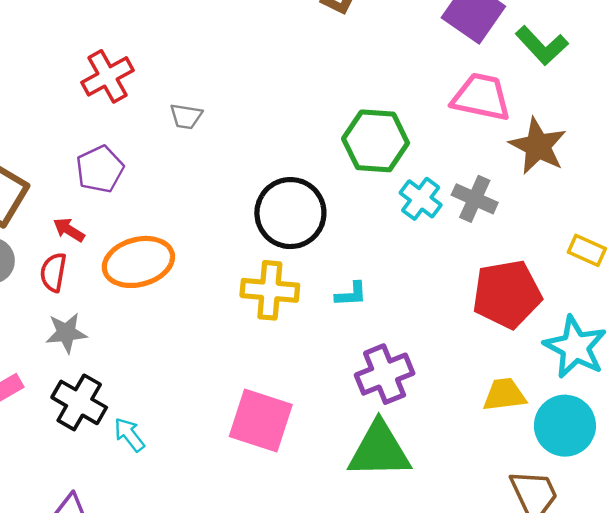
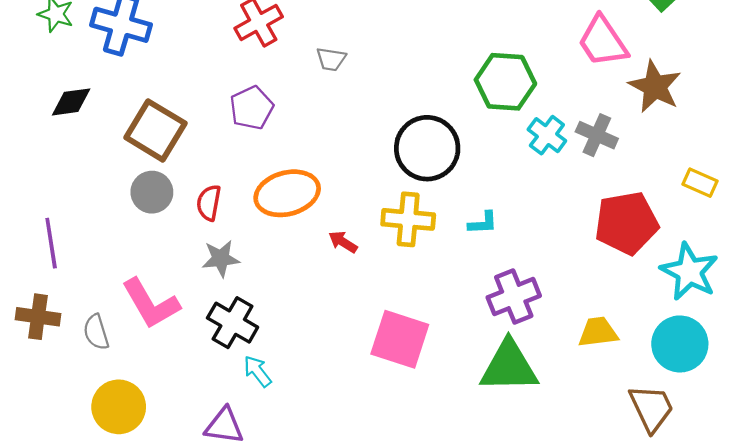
pink trapezoid: (481, 97) -> (603, 41), turned -136
red arrow: (69, 230) -> (343, 242), moved
yellow trapezoid: (504, 395) -> (598, 332), moved
cyan arrow: (129, 435) -> (257, 371), moved

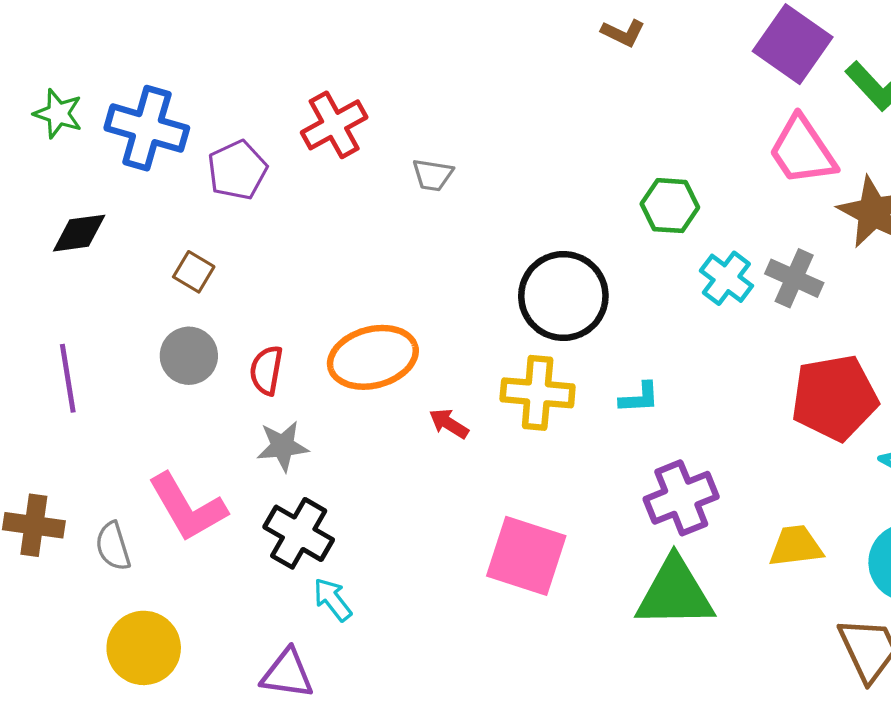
green hexagon: (505, 82) -> (670, 206), size x0.7
purple pentagon: (252, 108) -> (237, 170), moved
brown square: (155, 130) -> (194, 272), size x0.5
purple line: (51, 243) -> (68, 378), moved

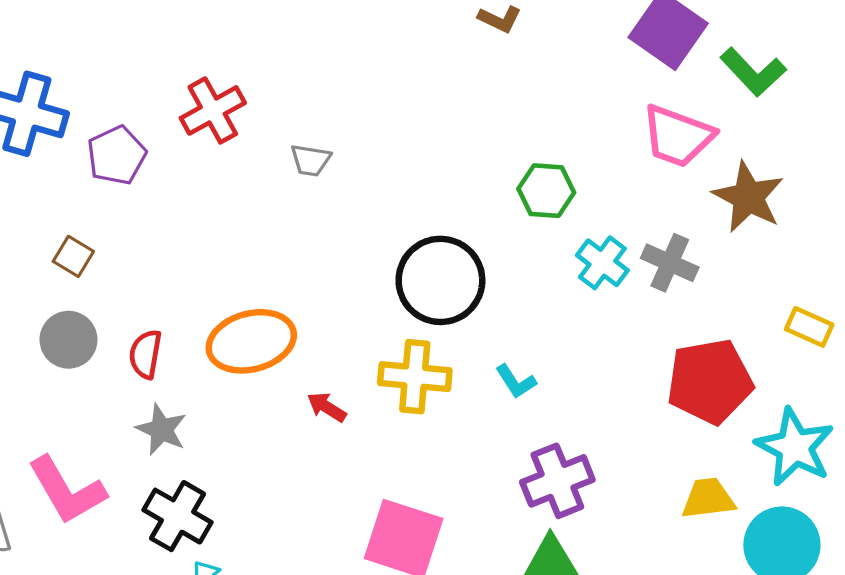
pink trapezoid: (802, 151) -> (678, 136), turned -36
cyan L-shape: (639, 398) -> (516, 381), turned 60
gray star: (282, 446) -> (161, 430), turned 30
yellow trapezoid: (796, 546) -> (708, 498), moved

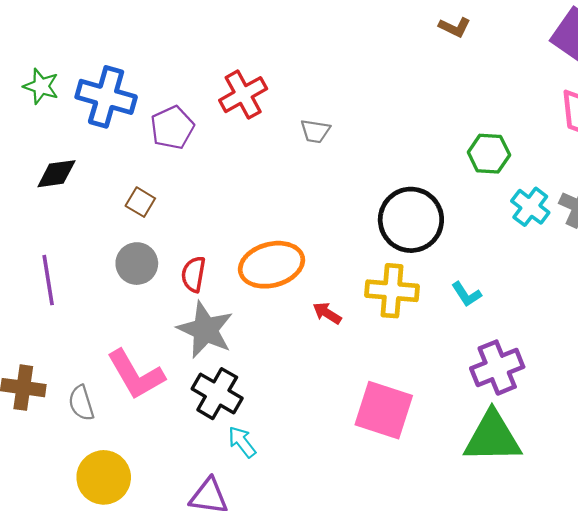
gray star: (161, 430) -> (205, 330), size x1.5

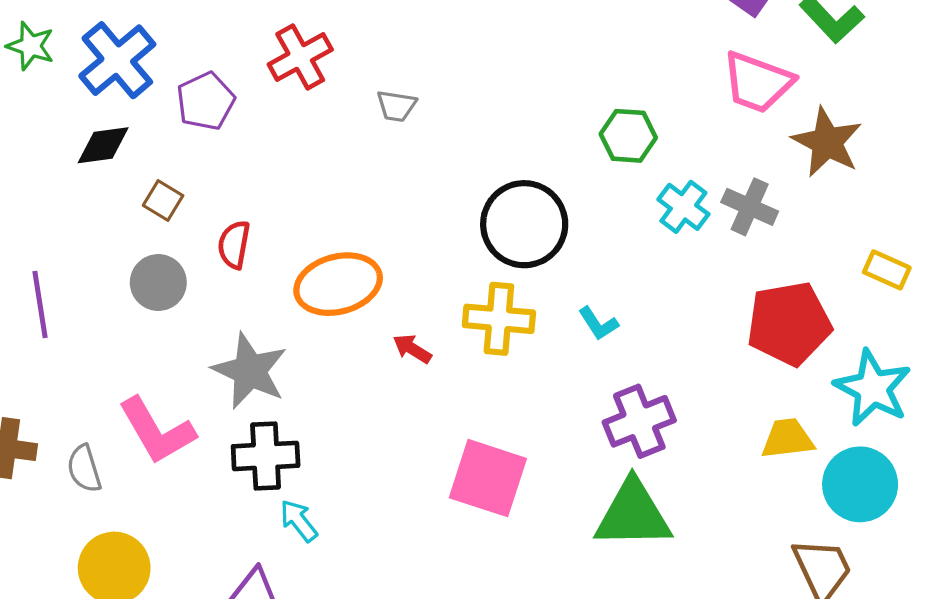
blue cross: (106, 97) -> (117, 60), turned 34
black diamond: (56, 174) -> (103, 145), moved
red semicircle: (194, 274) -> (234, 245), moved
black cross: (217, 394) -> (266, 456), turned -33

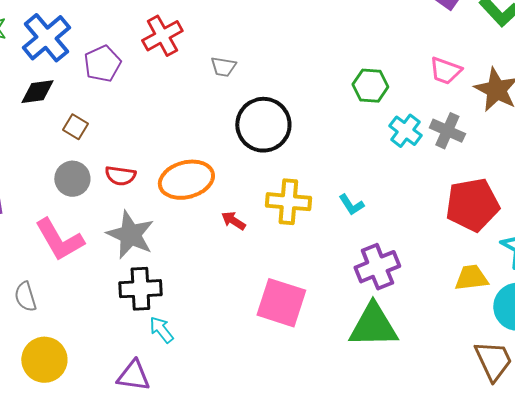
pink trapezoid: (758, 82) -> (445, 71), moved, size x0.7
black circle: (524, 224) -> (263, 125), moved
red semicircle: (234, 245) -> (120, 176), moved, turned -92
pink L-shape: (157, 431) -> (59, 240), moved

